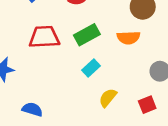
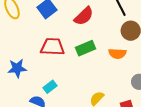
cyan rectangle: (91, 68) -> (50, 87), moved

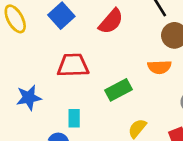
green rectangle: (85, 48) -> (119, 90), moved
cyan rectangle: (50, 87) -> (74, 118), turned -48

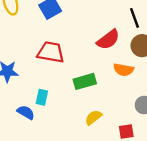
red semicircle: (111, 21) -> (108, 40), moved

